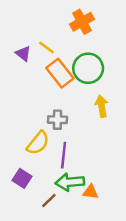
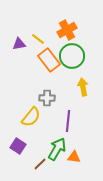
orange cross: (82, 22) -> (67, 30), moved
purple triangle: (23, 54) -> (19, 44), turned -48
purple line: (64, 155) -> (68, 121), moved
green arrow: (70, 182) -> (57, 149), turned 125

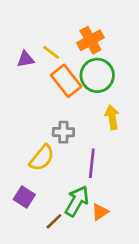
orange triangle: (74, 157) -> (100, 212), turned -40

